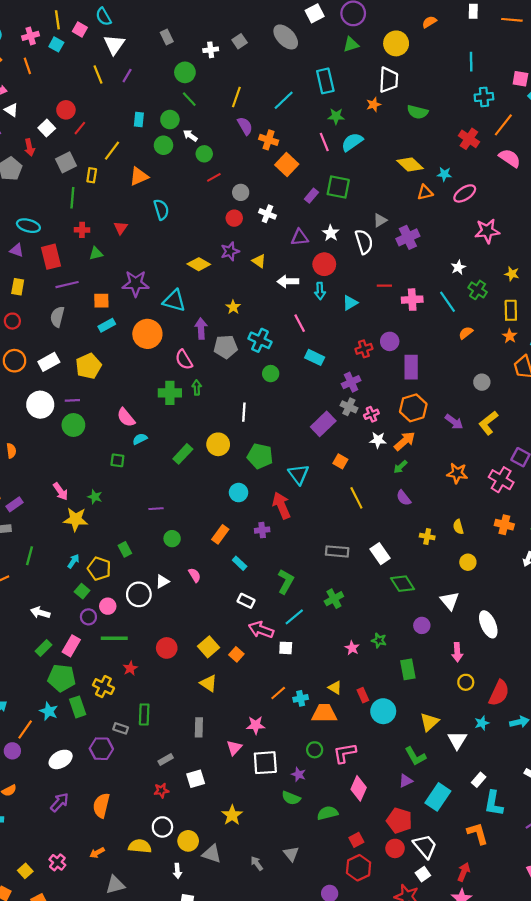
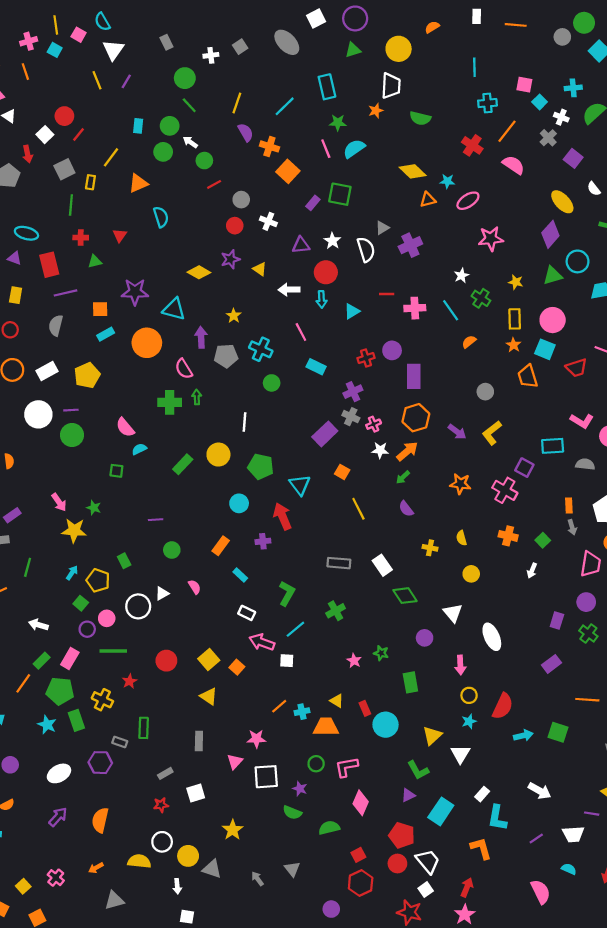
cyan star: (482, 723) -> (469, 721), moved
orange line: (25, 729) -> (23, 683), moved

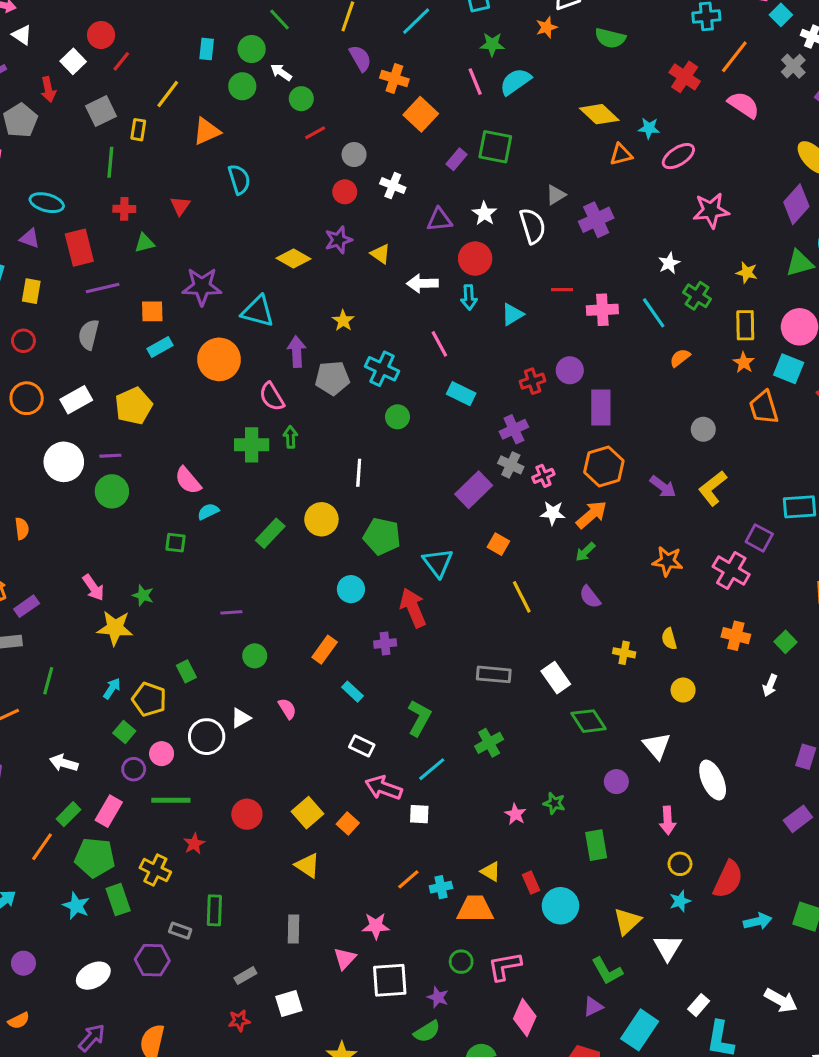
green semicircle: (292, 813) -> (427, 1031), turned -54

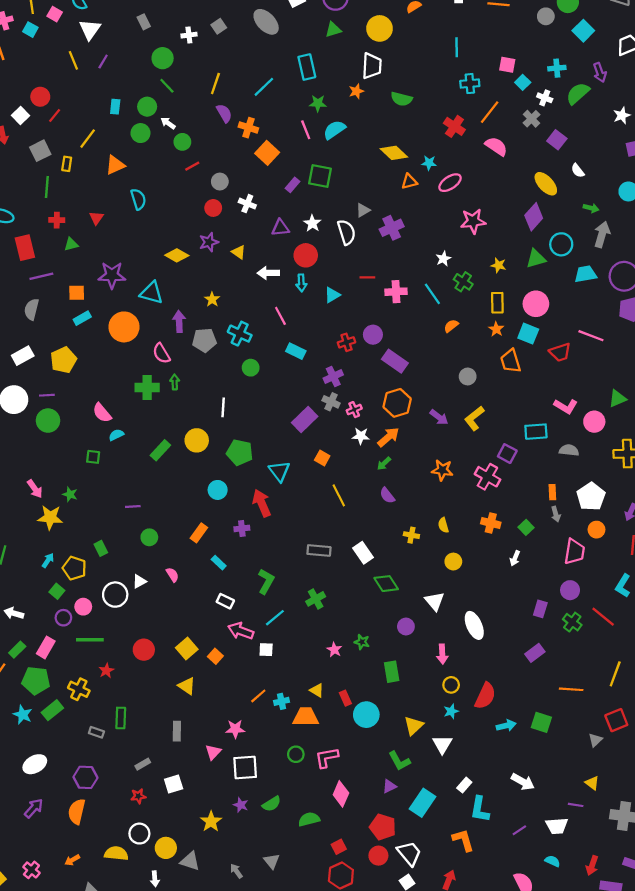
purple rectangle: (601, 408) -> (395, 361), turned -55
green rectangle: (118, 900) -> (52, 710), turned 70
purple hexagon: (152, 960) -> (85, 777), moved
purple star: (438, 997) -> (241, 805), moved

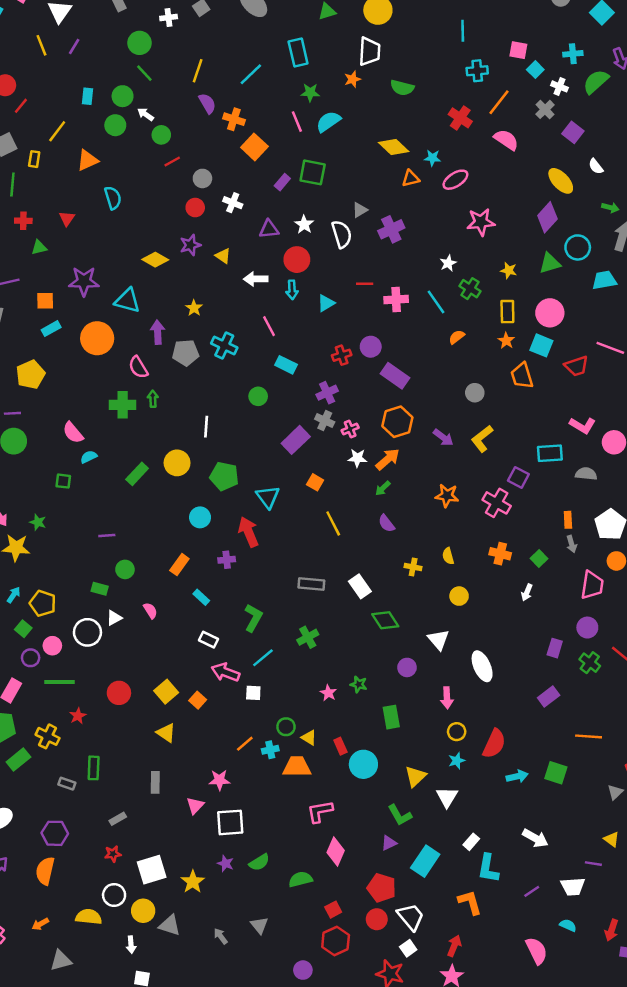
green circle: (251, 368) -> (258, 396), moved
green rectangle: (101, 548) -> (100, 589), moved, turned -48
green circle: (296, 754) -> (286, 727), moved
white square: (174, 784) -> (152, 870), moved, size x1.4

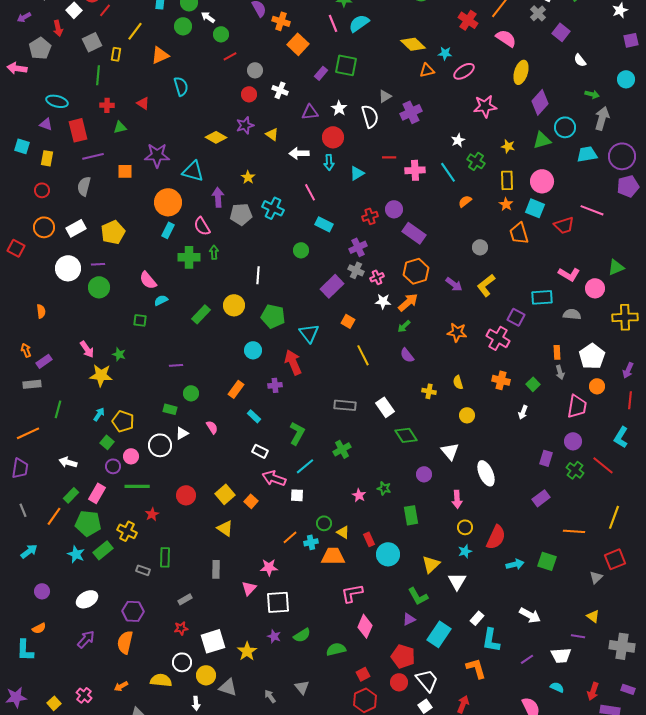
yellow ellipse: (561, 181) -> (521, 72), moved, turned 60
red triangle: (67, 218) -> (143, 103), turned -32
cyan rectangle: (51, 329) -> (168, 230), moved, turned -35

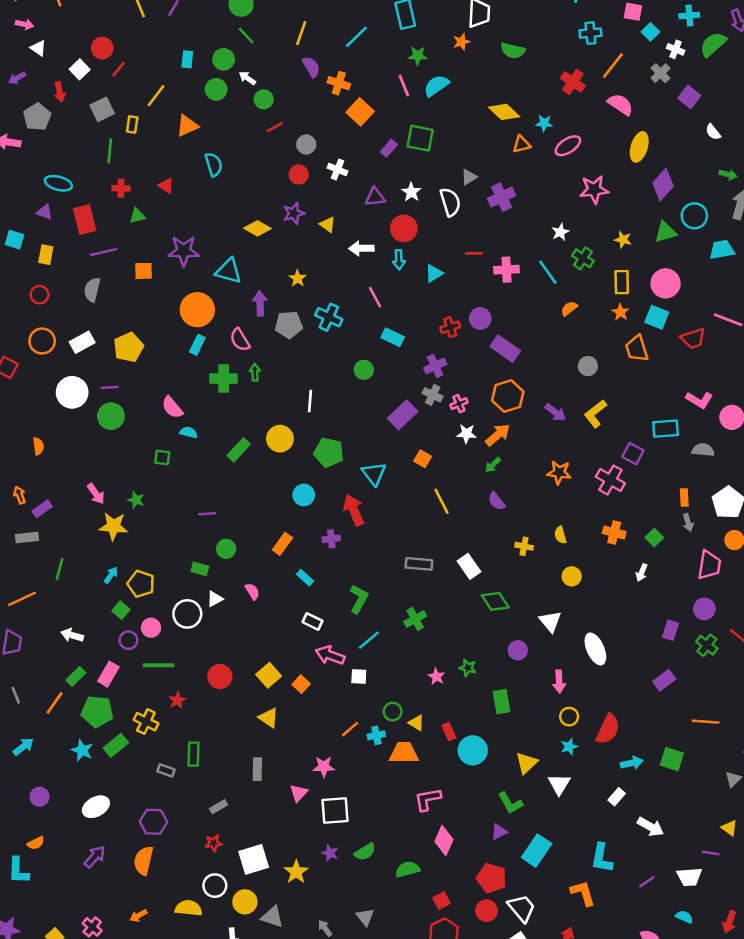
cyan semicircle: (161, 300) -> (189, 432), turned 40
white rectangle: (477, 618) -> (617, 797), moved

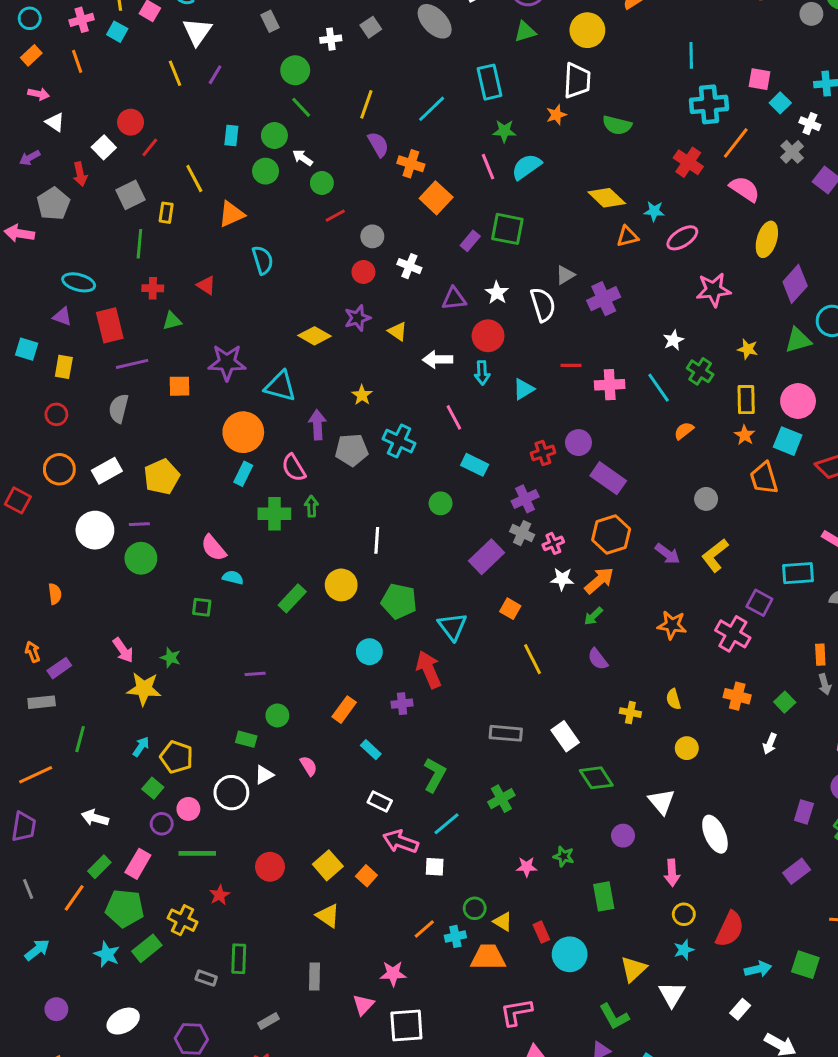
cyan cross: (590, 33) -> (709, 104), size x1.4
yellow line: (156, 96) -> (194, 179), turned -65
pink star: (436, 677) -> (527, 867), turned -30

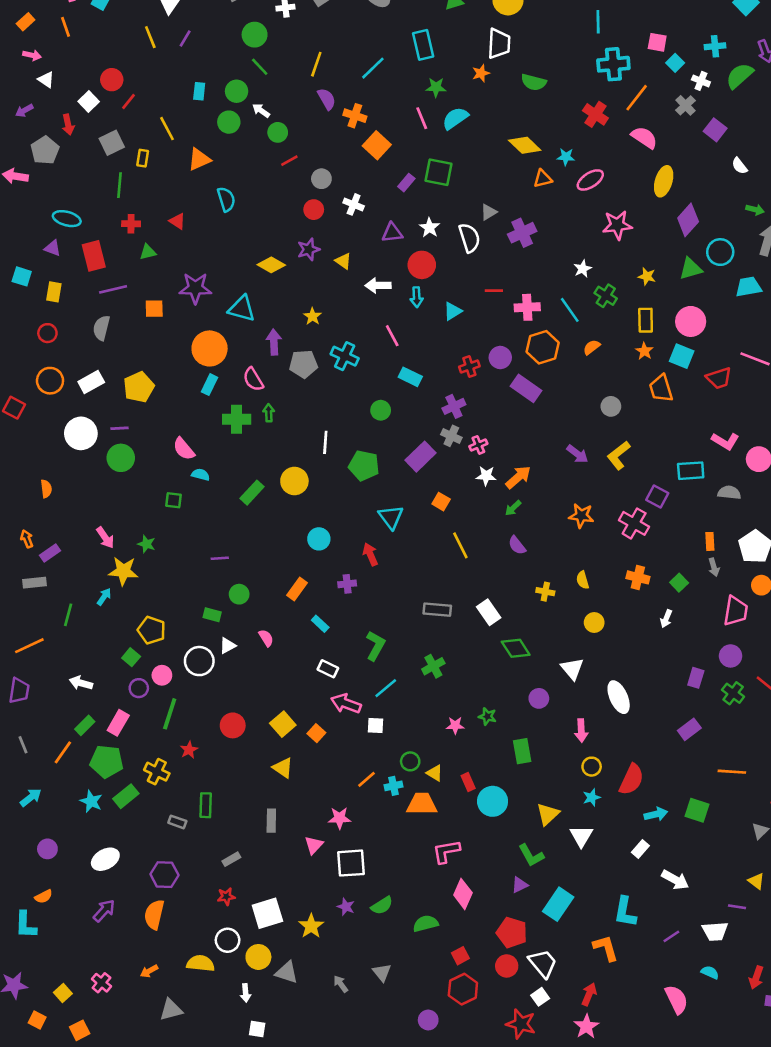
orange hexagon: (611, 535) -> (543, 347), moved
green pentagon: (399, 601) -> (364, 466), moved
red arrow: (429, 670) -> (370, 554), size x0.7
cyan arrow: (141, 747) -> (104, 597), moved
green line: (197, 853) -> (170, 714), turned -72

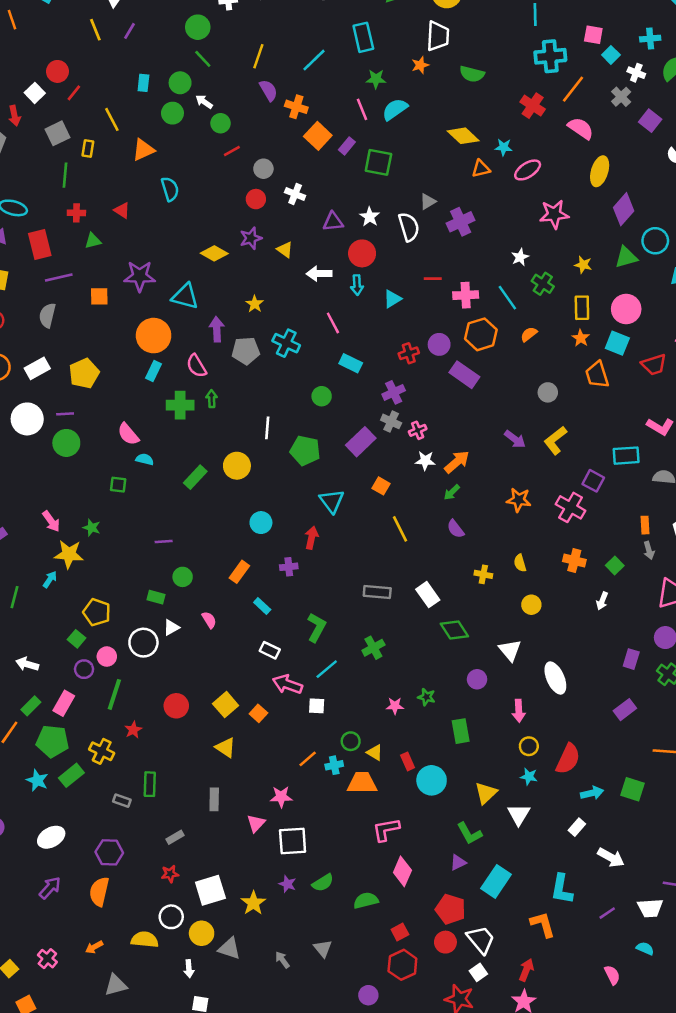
purple rectangle: (406, 183) -> (347, 146), moved
red arrow: (370, 554) -> (311, 538), turned 35
cyan star: (592, 797) -> (529, 777), turned 30
pink semicircle: (676, 999) -> (612, 975), size x0.7

